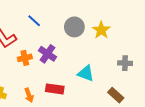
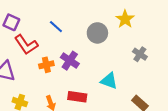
yellow star: (101, 30) -> (125, 19), moved
gray cross: (125, 63) -> (140, 54), moved, turned 32

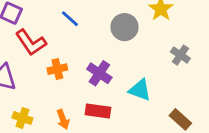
purple cross: (70, 61) -> (99, 73), moved

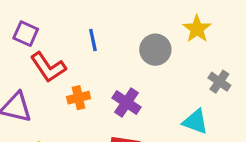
blue line: (70, 19) -> (93, 40), turned 36
cyan triangle: (140, 90) -> (195, 122), moved

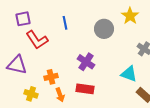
purple square: (26, 34) -> (23, 19), turned -35
orange cross: (79, 98) -> (51, 77), moved

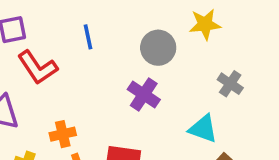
yellow star: (130, 16) -> (205, 24), turned 30
purple cross: (86, 62) -> (144, 94), moved

